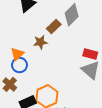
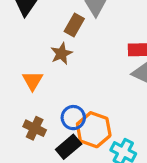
blue circle: (19, 65) -> (73, 118), moved

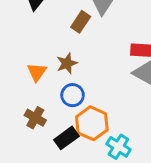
brown star: (61, 54) -> (67, 63), moved
blue circle: (73, 118) -> (73, 95), moved

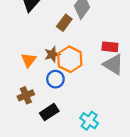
brown cross: (35, 118) -> (26, 95), turned 35
orange hexagon: (92, 123) -> (70, 59), moved

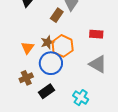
gray triangle: (113, 64) -> (98, 64), moved
blue circle: (55, 79) -> (51, 63), size x1.5

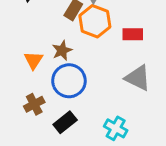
orange hexagon: (63, 46) -> (95, 21), moved

